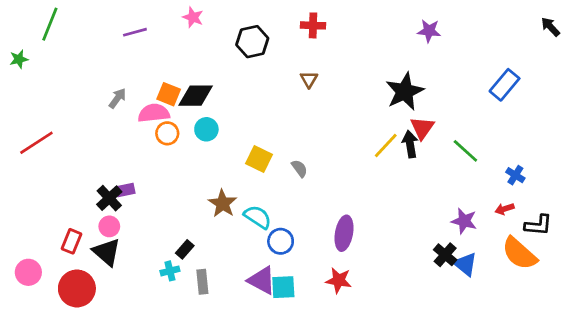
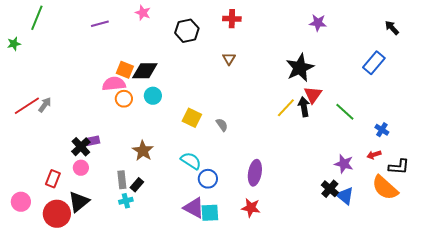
black arrow: (550, 27) -> (392, 28), moved
gray arrow: (117, 98) -> (45, 105), moved
brown star: (223, 203) -> (143, 151), moved
black triangle: (107, 252) -> (79, 202), moved, turned 40
gray rectangle: (202, 282) -> (122, 180), moved

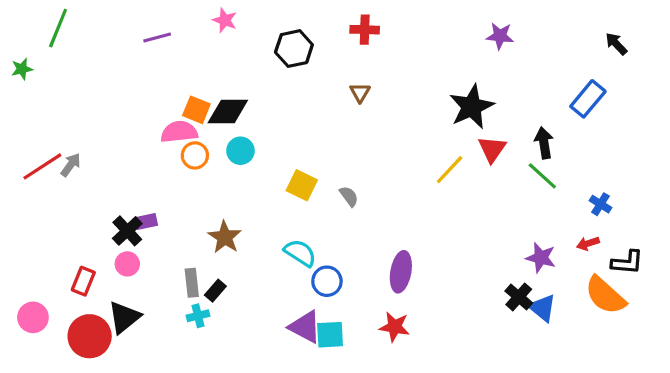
black arrow: (304, 107) -> (544, 143), moved

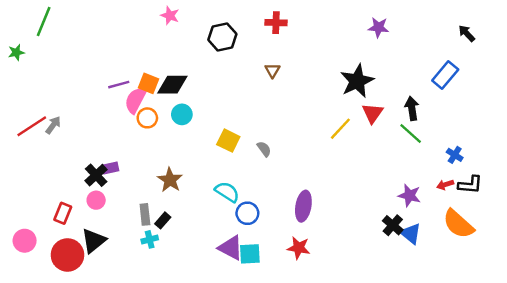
purple line: (157, 38) -> (119, 85), moved
pink semicircle: (179, 132) -> (135, 100), turned -56
black L-shape: (627, 262) -> (470, 185), moved

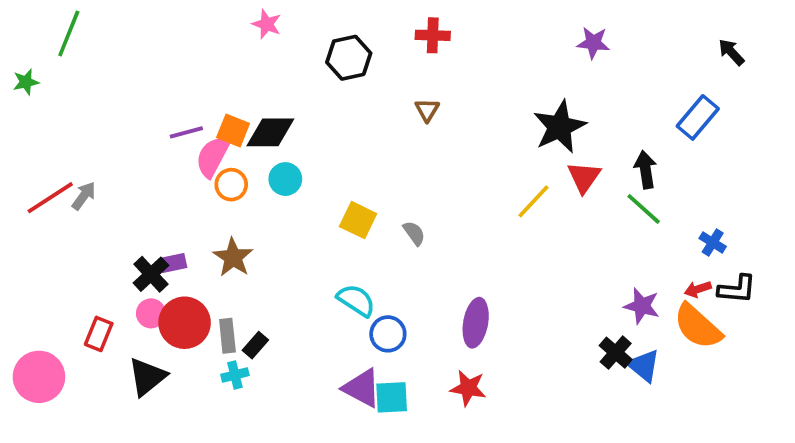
brown star: (170, 180) -> (233, 257), moved
orange semicircle: (458, 224) -> (698, 326), moved
pink circle: (25, 241) -> (39, 377), size x1.4
red circle: (67, 255) -> (185, 323), moved

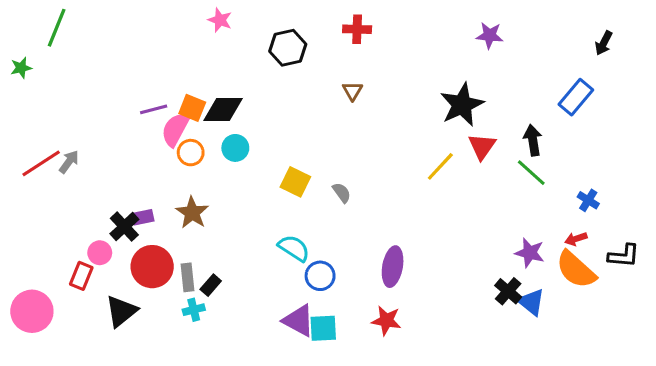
black arrow: (731, 52) -> (604, 43), turned -110
black L-shape: (737, 289) -> (624, 256), moved
pink circle: (151, 313) -> (100, 253), moved

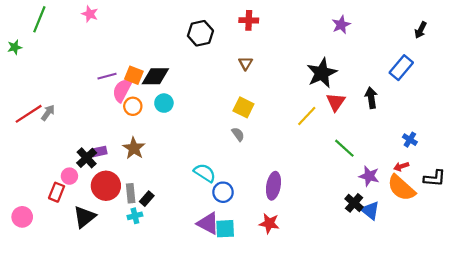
pink star: (220, 20) -> (90, 14), moved
purple star: (490, 35) -> (341, 25), turned -30
green line: (531, 173) -> (344, 148), moved
yellow square: (295, 182) -> (243, 107), moved
pink circle: (32, 311) -> (22, 217), size x0.7

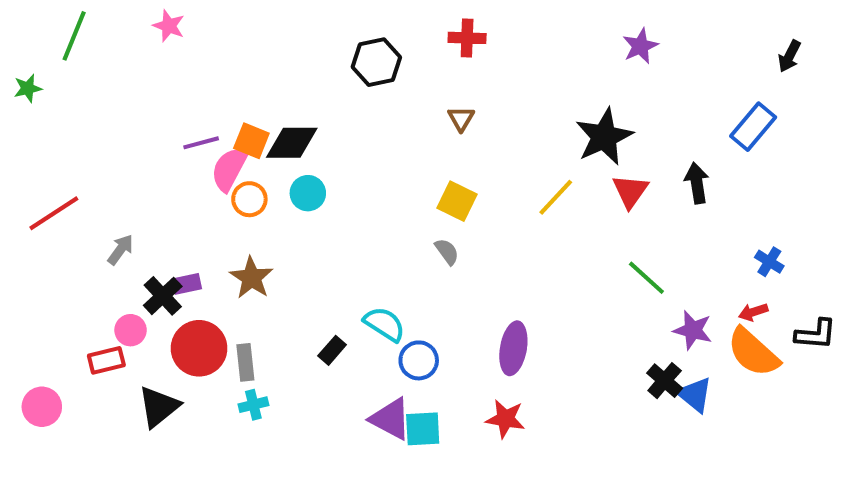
gray arrow: (48, 113) -> (120, 250), moved
yellow line: (307, 116) -> (556, 197), moved
red rectangle: (57, 192) -> (106, 360), turned 54
black rectangle: (147, 199) -> (332, 350), moved

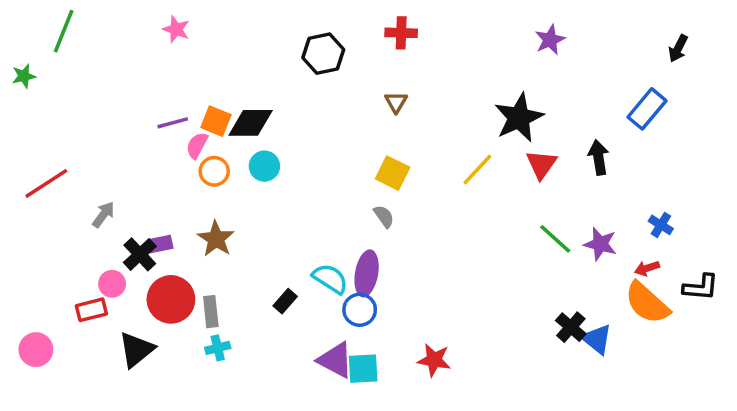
pink star: (169, 26) -> (176, 29), moved
pink semicircle: (229, 169) -> (197, 145), size x0.7
purple star: (693, 330) -> (600, 244), moved
purple ellipse: (513, 348) -> (367, 273), moved

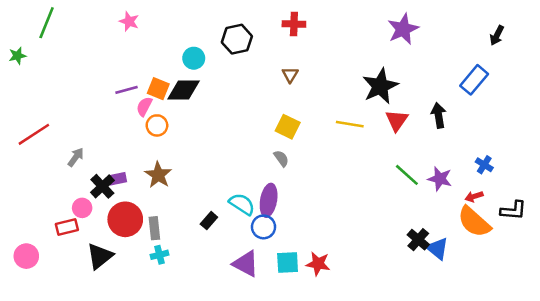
purple star: (550, 40) -> (403, 29), size x1.4
cyan circle: (264, 166) -> (194, 58), moved
yellow line: (477, 170) -> (350, 124), turned 56
cyan square: (363, 369) -> (288, 262), moved

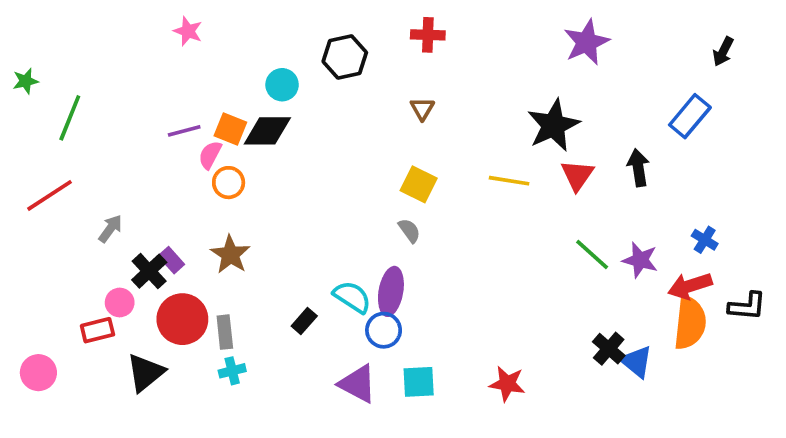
green line: (47, 23) -> (70, 118), moved
purple rectangle: (118, 179) -> (171, 260), turned 60
red arrow: (474, 196) -> (690, 286), size x1.6
orange semicircle: (474, 222) -> (690, 323), turned -126
red star: (318, 264) -> (507, 384), moved

